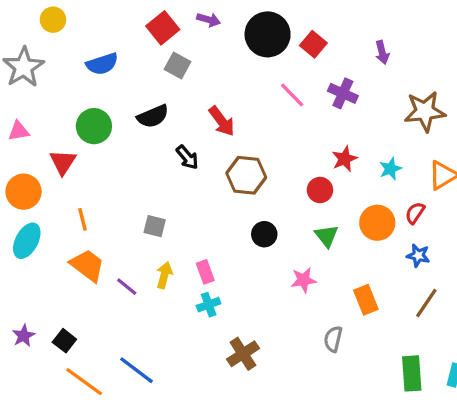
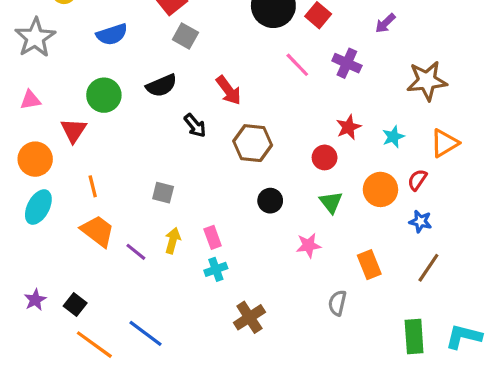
purple arrow: (382, 52) -> (385, 23), turned 60

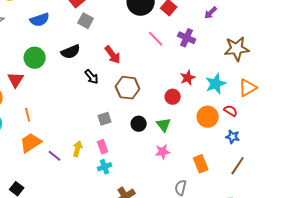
cyan star: (393, 137) -> (216, 84), size x1.5
red semicircle: (417, 180) -> (231, 111), turned 88
gray square: (163, 193) -> (105, 119), moved, turned -32
green triangle: (331, 202) -> (164, 125), moved
orange trapezoid: (98, 231) -> (31, 143), turned -70

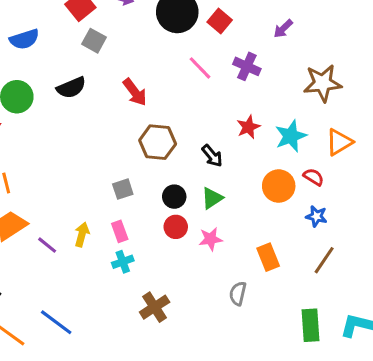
black arrow: (92, 77) -> (212, 156), moved
red circle: (173, 97) -> (176, 227), moved
green triangle: (164, 125) -> (212, 198), turned 35

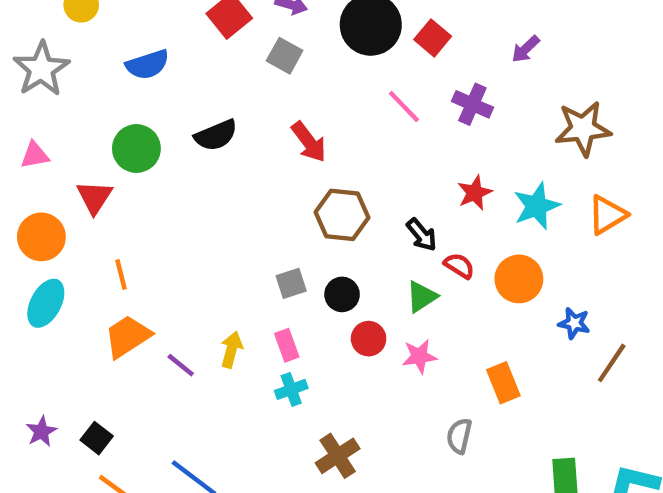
gray square: (94, 41) -> (285, 56), moved
red semicircle: (313, 177) -> (459, 266), moved
black circle: (174, 197) -> (342, 294), moved
brown line: (324, 260) -> (612, 363), moved

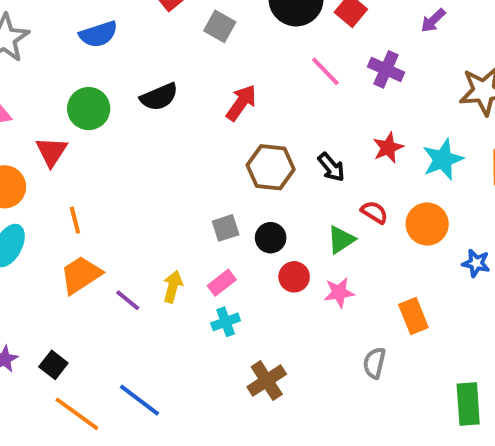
red arrow: (309, 142) -> (241, 103), turned -108
black arrow: (422, 235) -> (331, 167), moved
pink rectangle: (287, 345) -> (222, 283), turned 72

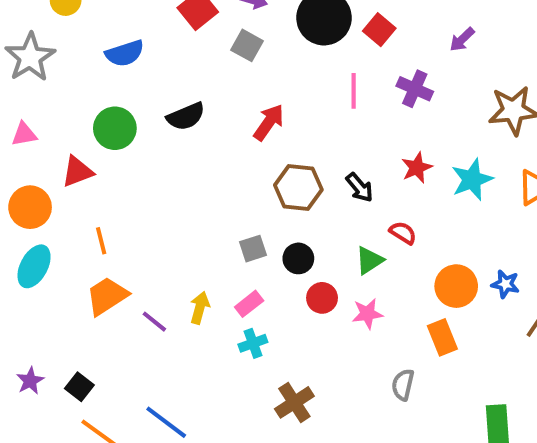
pink line: (325, 71) -> (354, 91), turned 44
red triangle: (51, 152) -> (77, 172), turned 36
orange circle: (427, 224) -> (456, 286), moved

